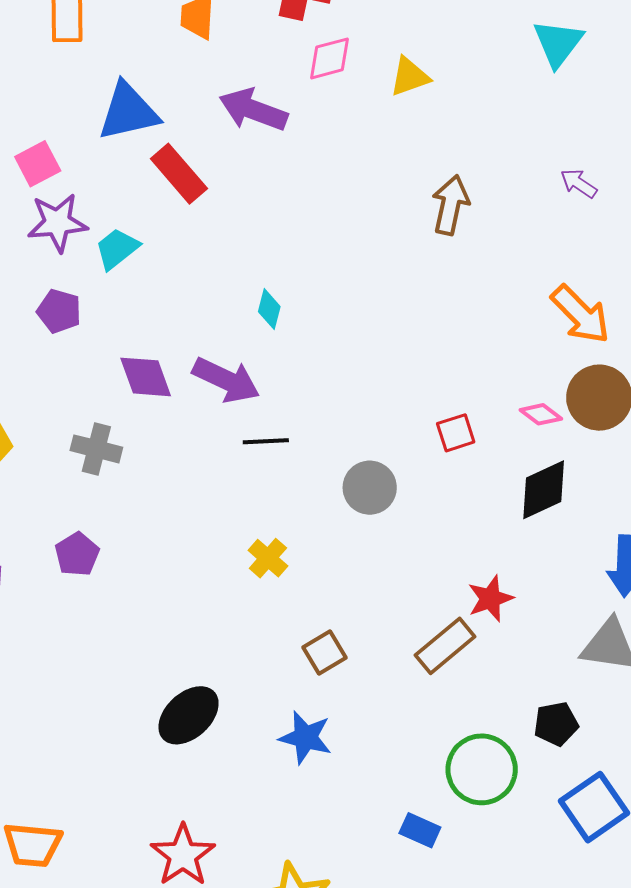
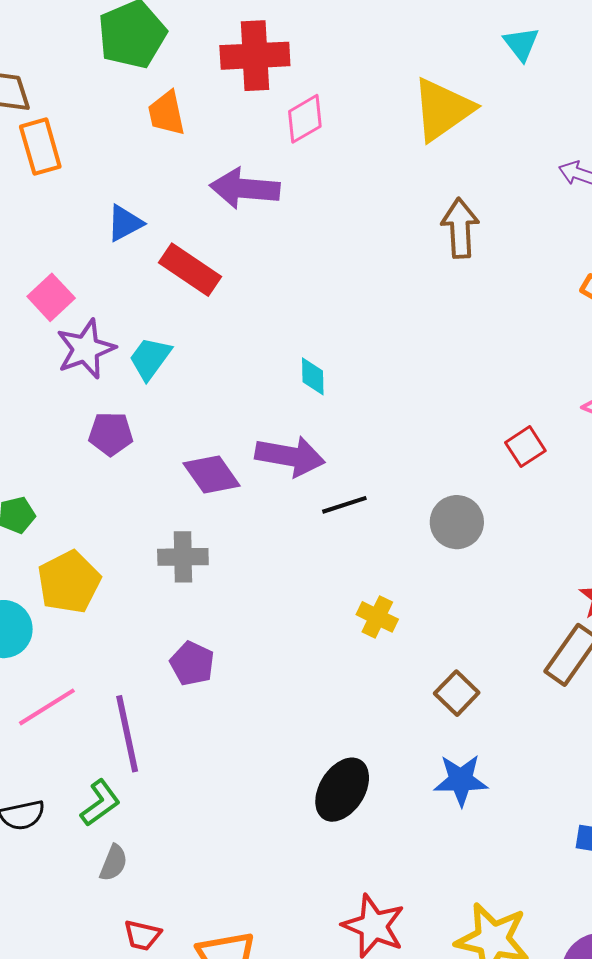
cyan triangle: (558, 43) -> (521, 44), size x0.7
yellow triangle: (410, 77) -> (443, 109), moved, size x1.6
blue triangle: (128, 112) -> (125, 223), size x0.6

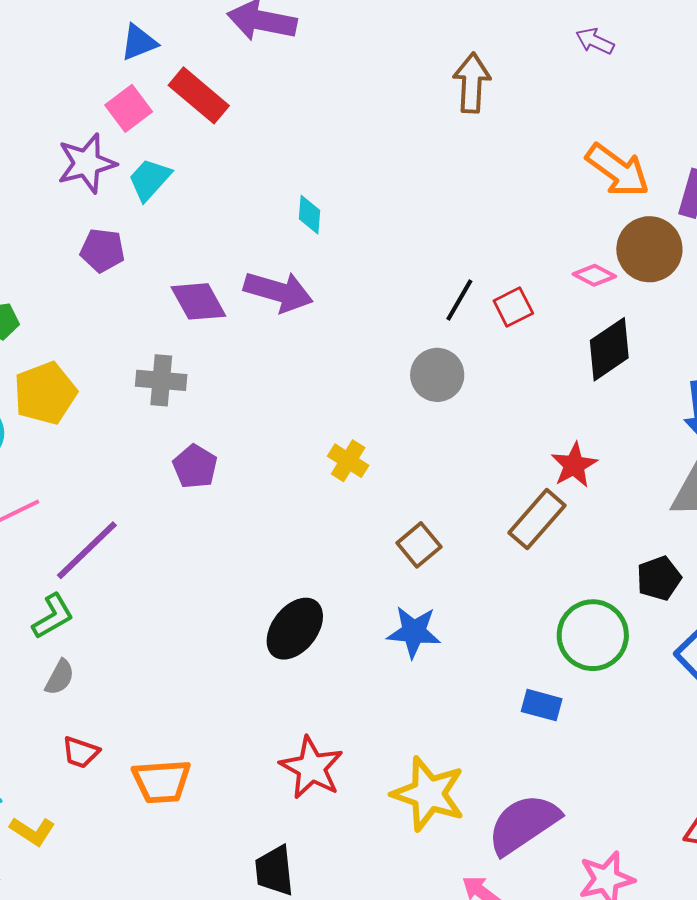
pink square: (51, 297) -> (129, 108), moved
black line: (344, 505) -> (459, 300), moved, turned -48
purple pentagon: (192, 664) -> (195, 466), moved
purple line: (127, 734) -> (87, 550), turned 52

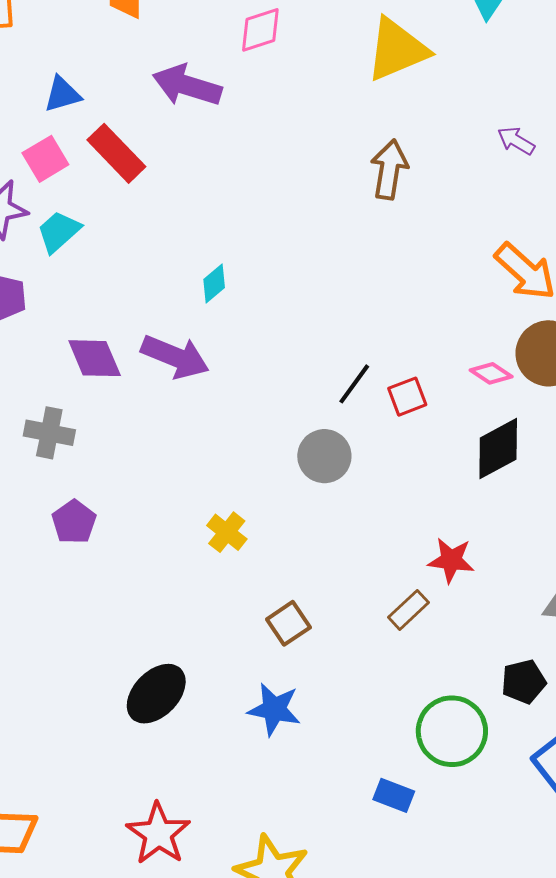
cyan diamond: (310, 215) -> (214, 283), turned 39
red star: (574, 465) -> (451, 560), turned 30
brown rectangle: (537, 519) -> (409, 610), size x0.7

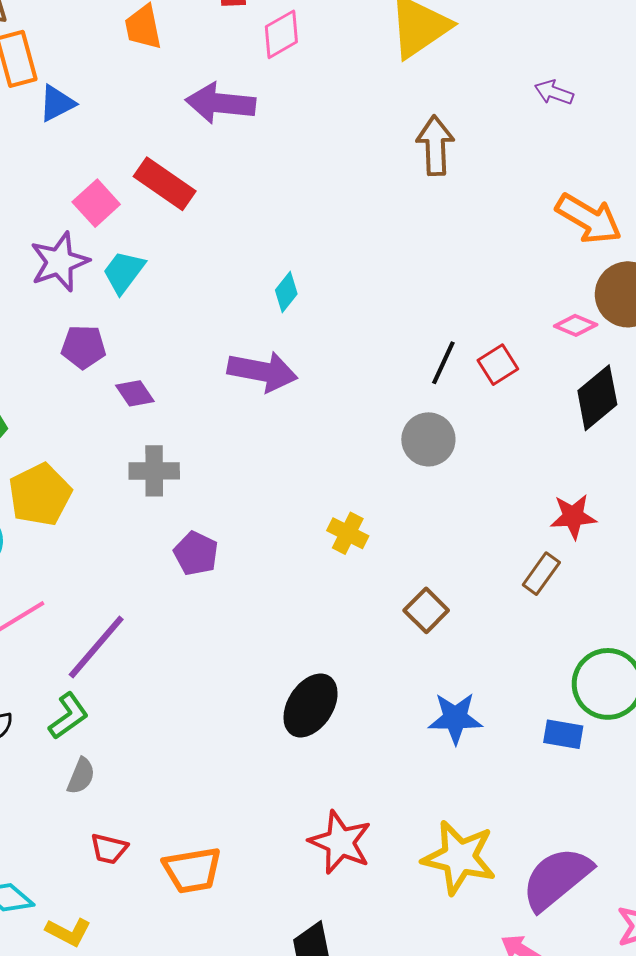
blue triangle: (62, 94) -> (57, 103), moved
purple diamond: (95, 358) -> (135, 393), moved, size x0.7
blue star: (274, 709) -> (455, 718), moved
blue rectangle: (394, 795) -> (563, 734), moved

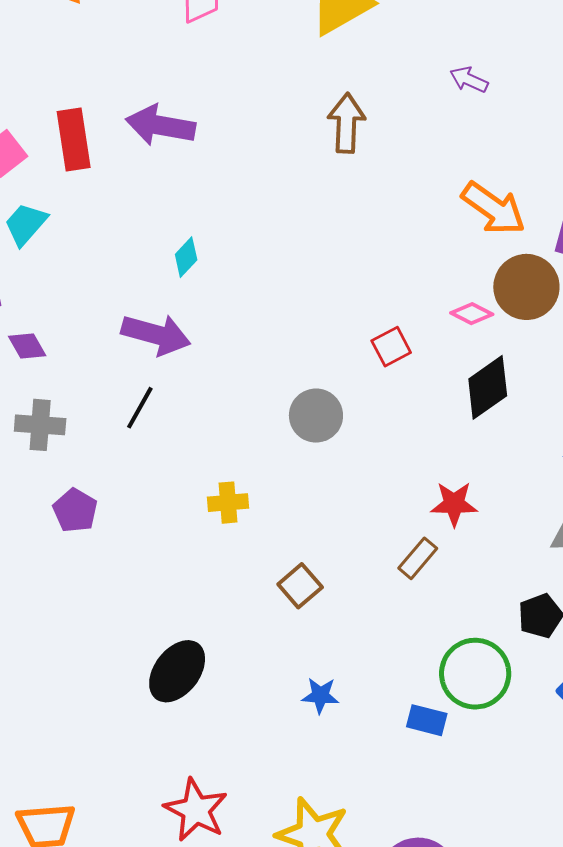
purple arrow: (220, 103) -> (160, 125), moved
red rectangle: (165, 184) -> (74, 139), turned 42
black line: (443, 363) -> (140, 408), moved
yellow cross: (348, 533) -> (228, 503), turned -36
blue star: (455, 718) -> (320, 695), size x0.7

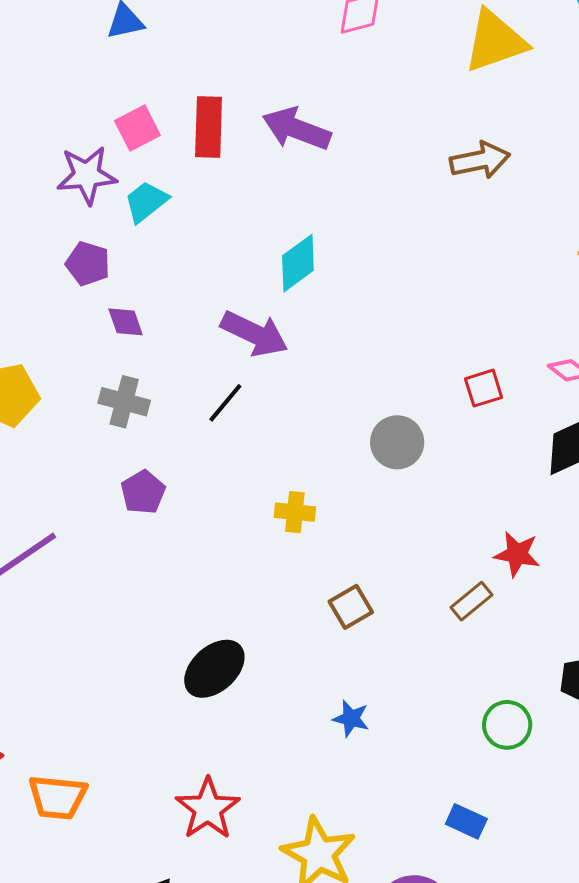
brown arrow: (346, 123) -> (480, 160), turned 66
cyan diamond: (186, 257) -> (298, 263), size x1.5
green circle: (475, 674) -> (507, 725), size x0.7
blue rectangle: (427, 720) -> (466, 821), moved

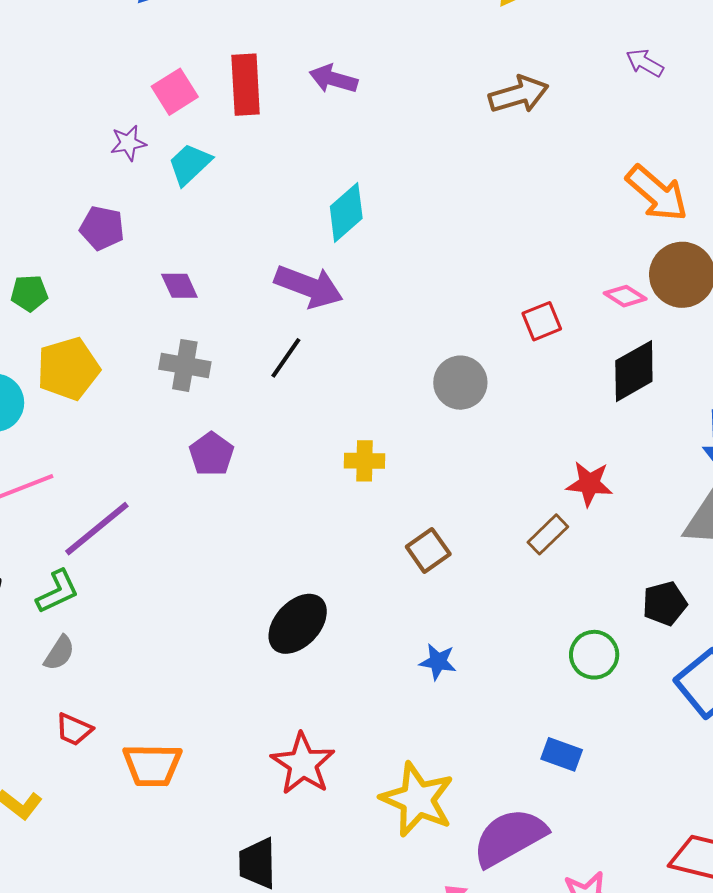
purple arrow: (297, 129) -> (333, 79), size x0.7
purple star: (87, 175) -> (128, 143), size x0.6
purple pentagon: (88, 264) -> (102, 228), moved

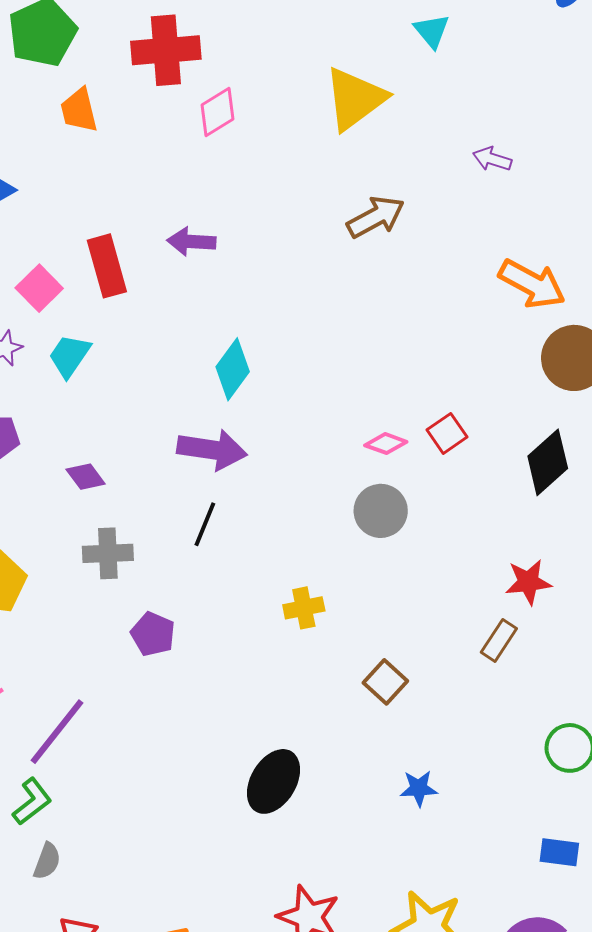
pink diamond: (625, 296) -> (386, 444), moved

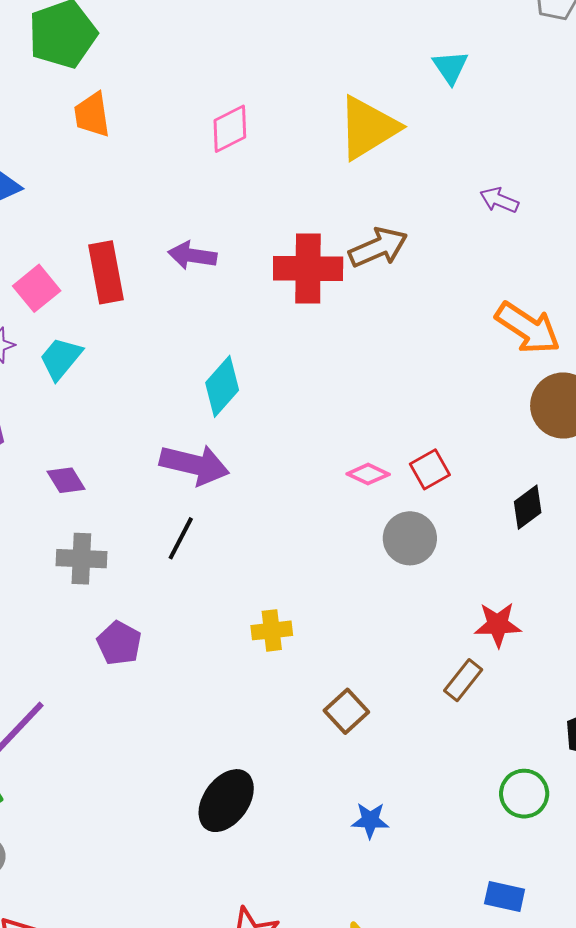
red cross: (166, 50) -> (308, 269), moved
black diamond: (548, 462) -> (528, 507), size x0.7
gray circle: (381, 511) -> (410, 538), moved

